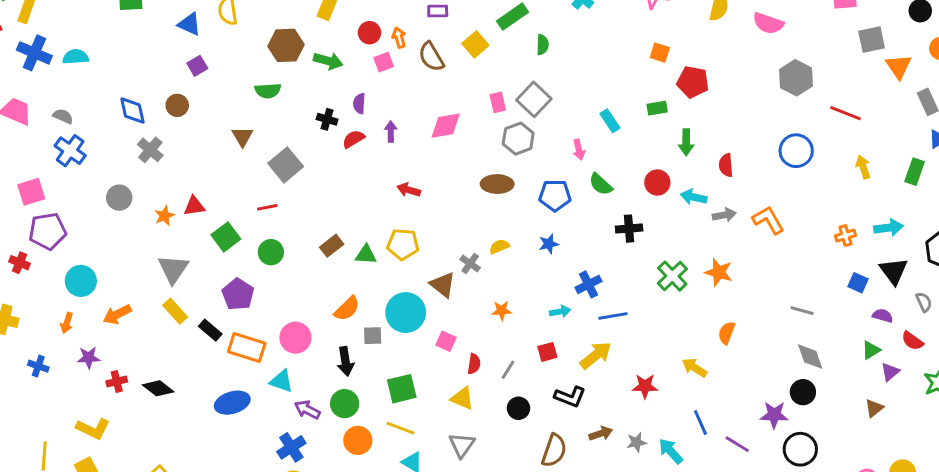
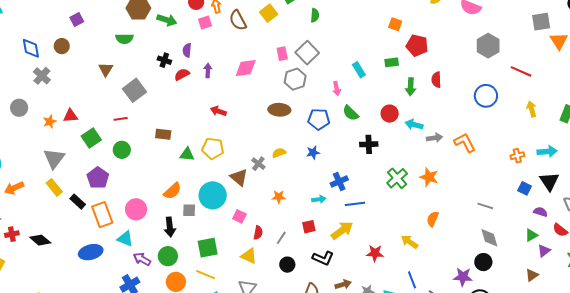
red semicircle: (726, 165) -> (436, 80), moved
brown rectangle: (332, 246) -> (163, 134), moved, turned 42
orange rectangle: (247, 347) -> (102, 215), turned 50

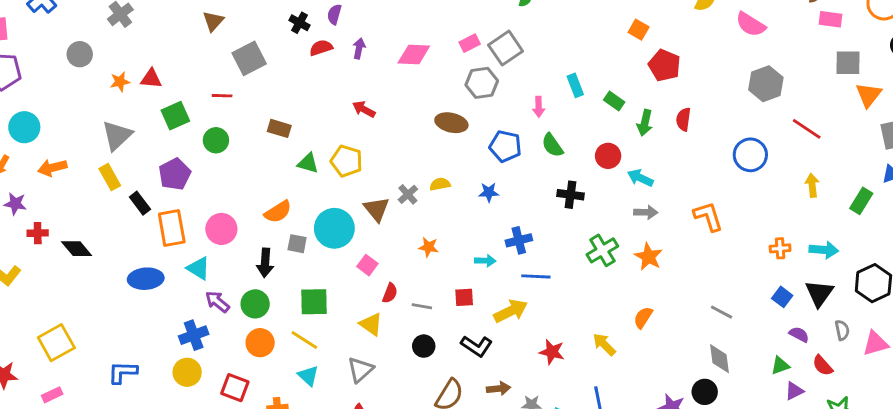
pink rectangle: (282, 54) -> (470, 43), turned 64
green rectangle: (392, 62) -> (614, 101), moved, turned 32
gray arrow: (435, 138) -> (646, 212), moved
gray line: (281, 238) -> (422, 306), turned 56

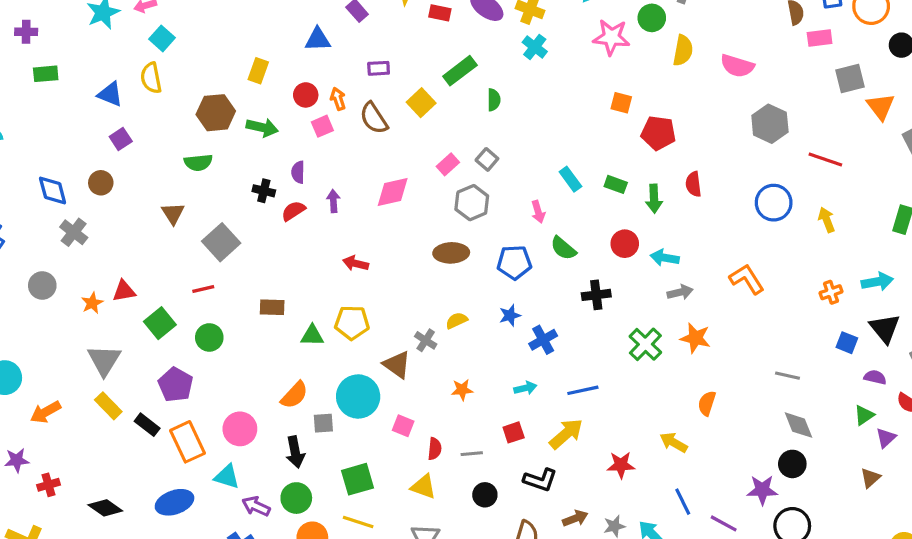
gray square: (506, 48) -> (487, 159), size x0.6
yellow arrow: (812, 185) -> (827, 220), moved
blue cross: (519, 240) -> (543, 340), moved
black diamond: (77, 249) -> (105, 508), moved

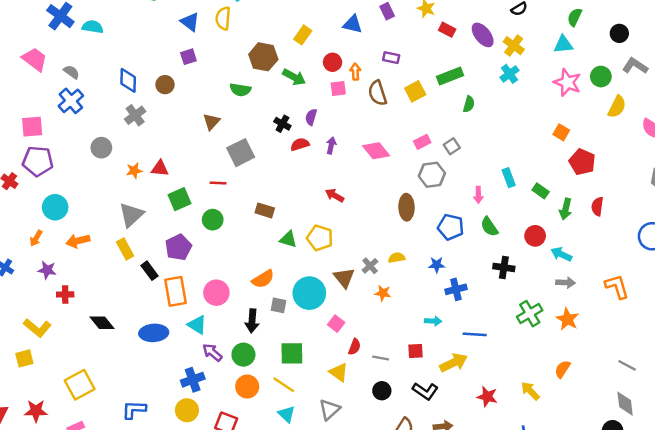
pink diamond: (393, 192) -> (376, 151), turned 48
brown ellipse: (451, 253) -> (406, 207), turned 75
orange star: (462, 390) -> (383, 293), moved

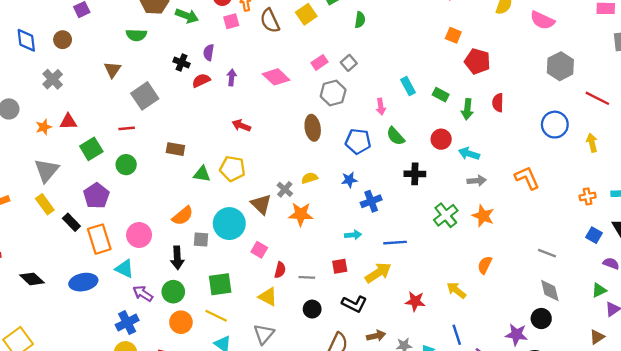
gray cross: (135, 115) -> (53, 79), moved
orange star: (383, 293) -> (301, 214), size x1.5

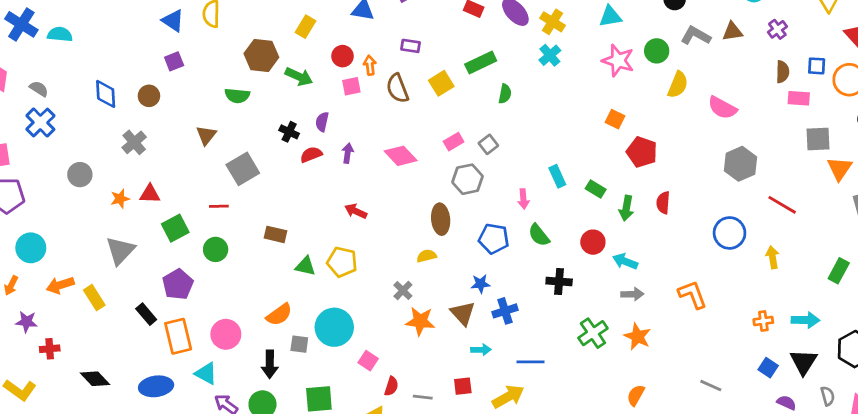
yellow semicircle: (310, 178) -> (427, 256), moved
yellow rectangle: (45, 204) -> (94, 298), moved
brown triangle: (261, 204) -> (463, 313), moved

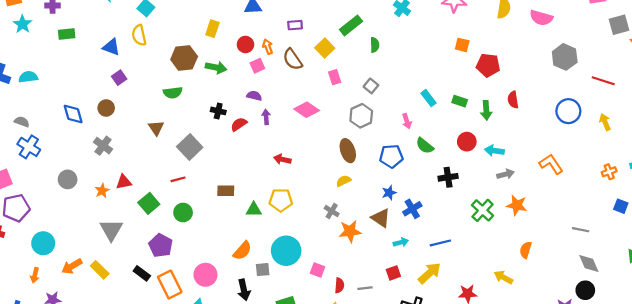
purple semicircle: (322, 122) -> (254, 96), moved, turned 104
pink rectangle: (454, 142) -> (335, 77), moved, turned -64

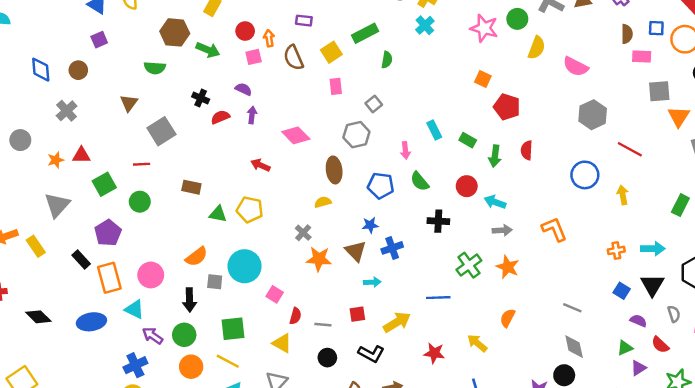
pink diamond: (307, 110) -> (296, 135), moved
blue line: (440, 243) -> (438, 298), moved

